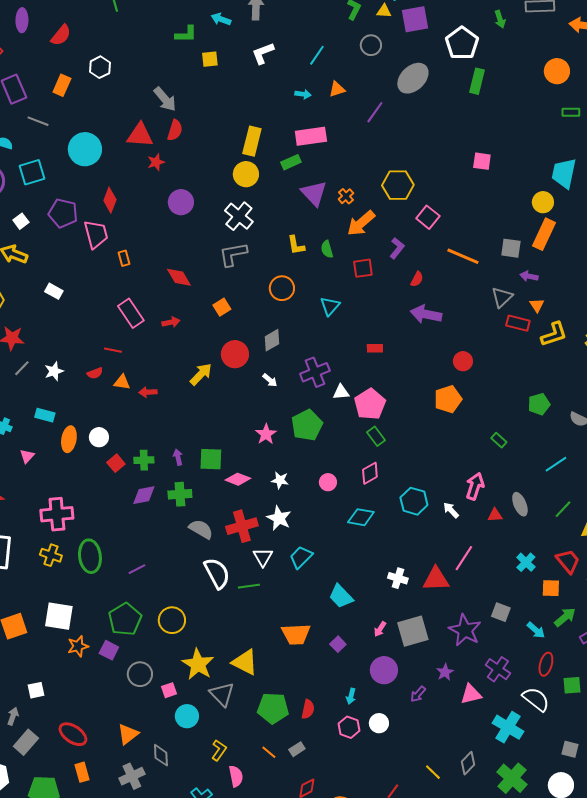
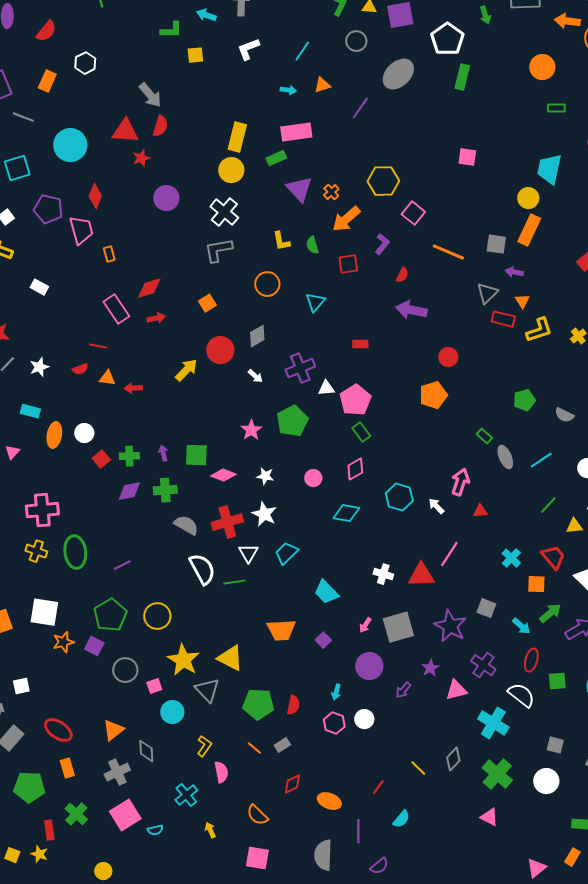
red diamond: (179, 277) -> (149, 288), moved, turned -76
gray ellipse: (520, 504) -> (505, 457), moved

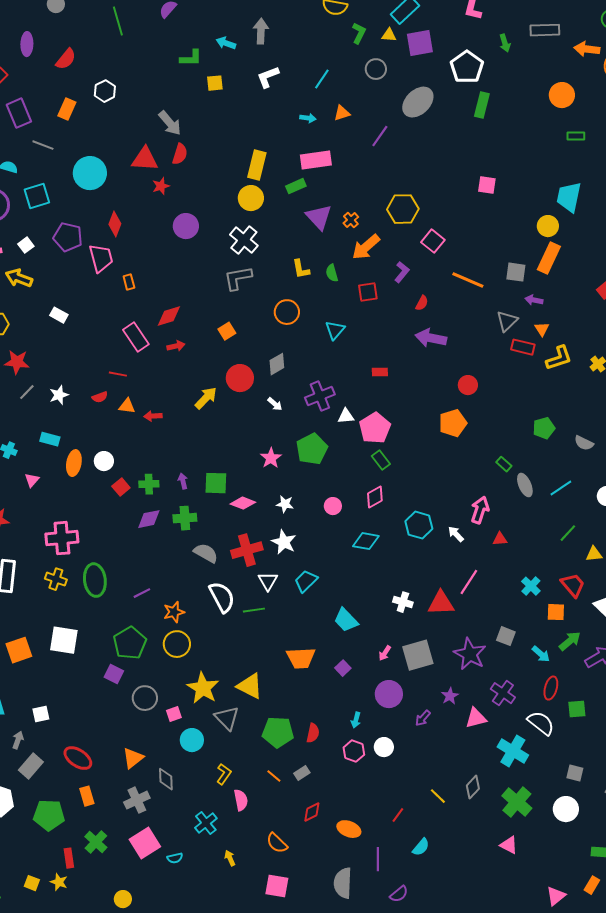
orange star: (63, 642) -> (174, 612), moved

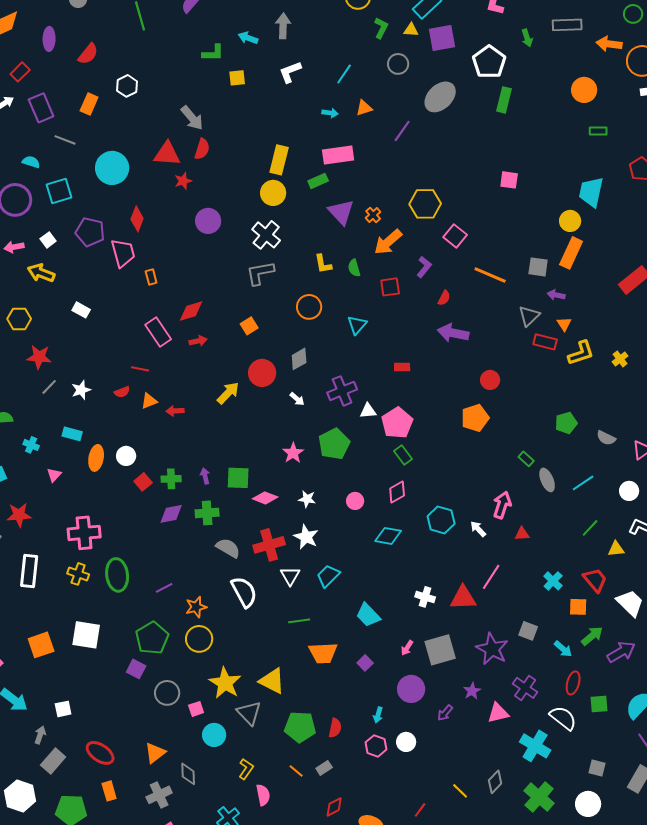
orange triangle: (127, 406) -> (149, 401), turned -30
green line: (254, 610) -> (299, 621), moved

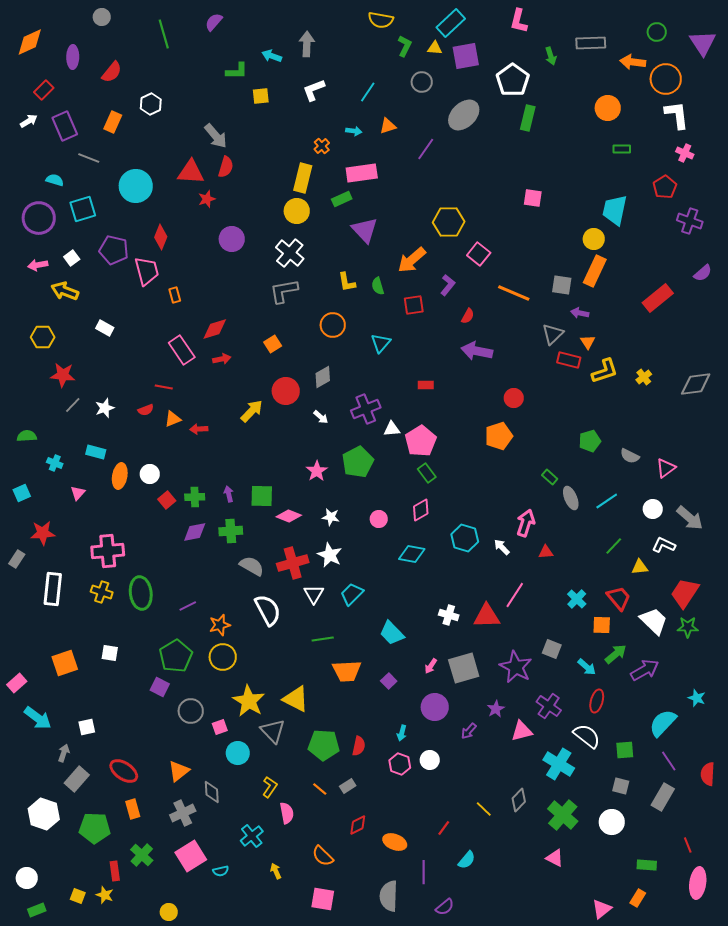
orange cross: (373, 215) -> (322, 146), moved
white square: (86, 635) -> (110, 653), size x0.6
green square: (599, 704) -> (625, 750), moved

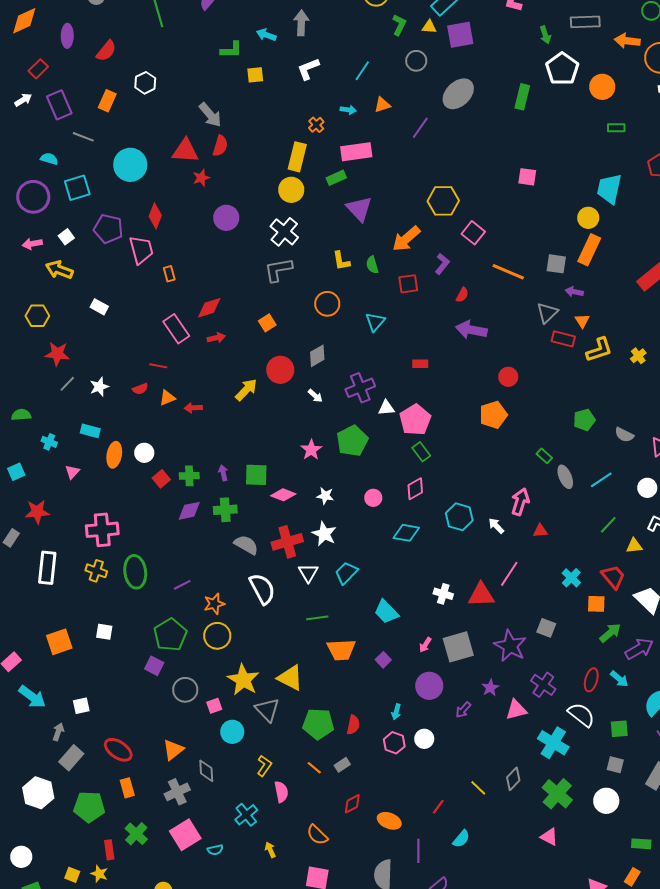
white pentagon: (513, 80) -> (562, 69), moved
cyan arrow: (587, 667) -> (619, 679), moved

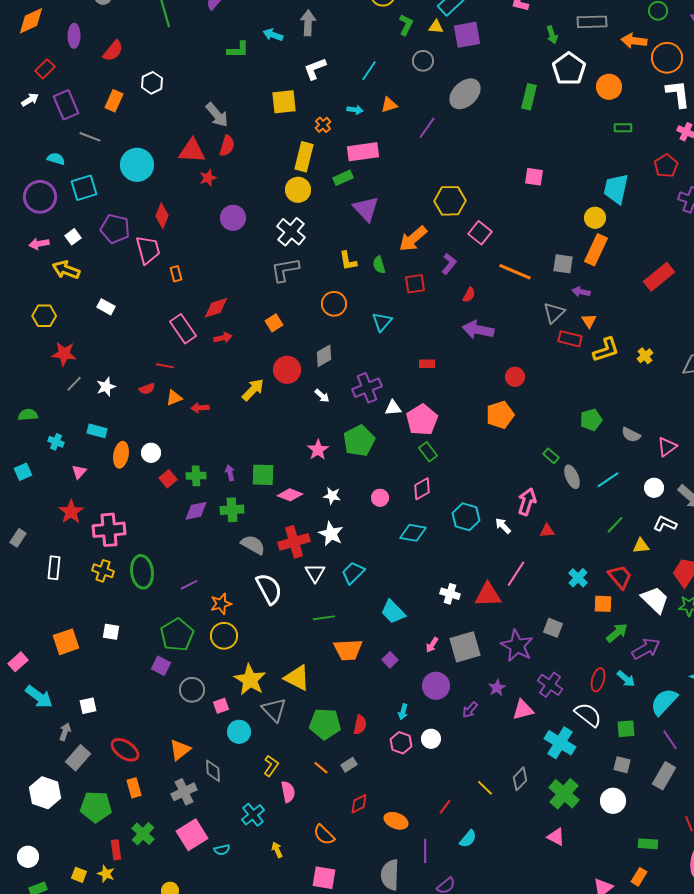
yellow square: (255, 75) -> (284, 102), moved, size x1.5
red star: (37, 512) -> (71, 512), moved, turned -30
white rectangle: (47, 568) -> (54, 568), size x0.7

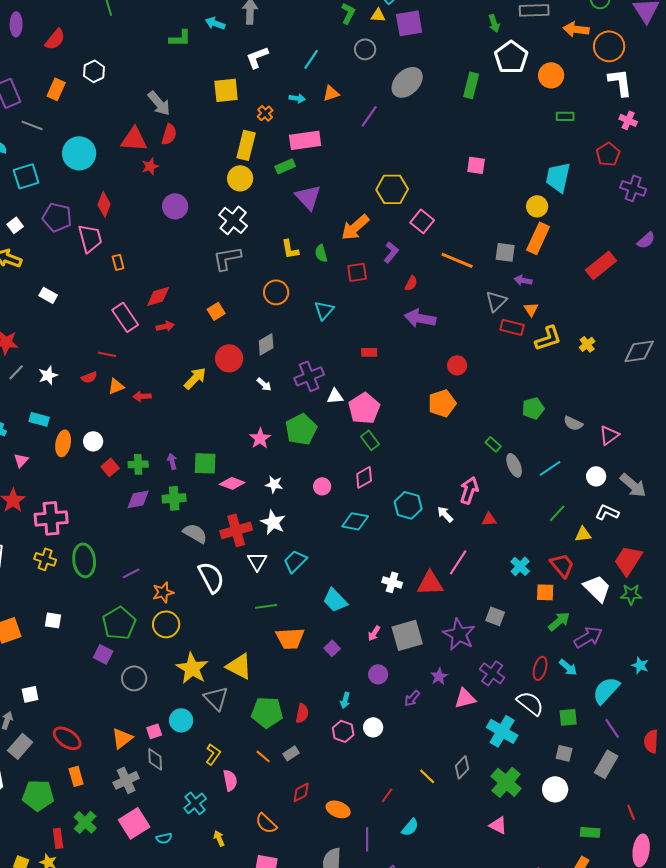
purple circle: (436, 686) -> (378, 674), size x0.7
pink square: (221, 706) -> (154, 731), moved

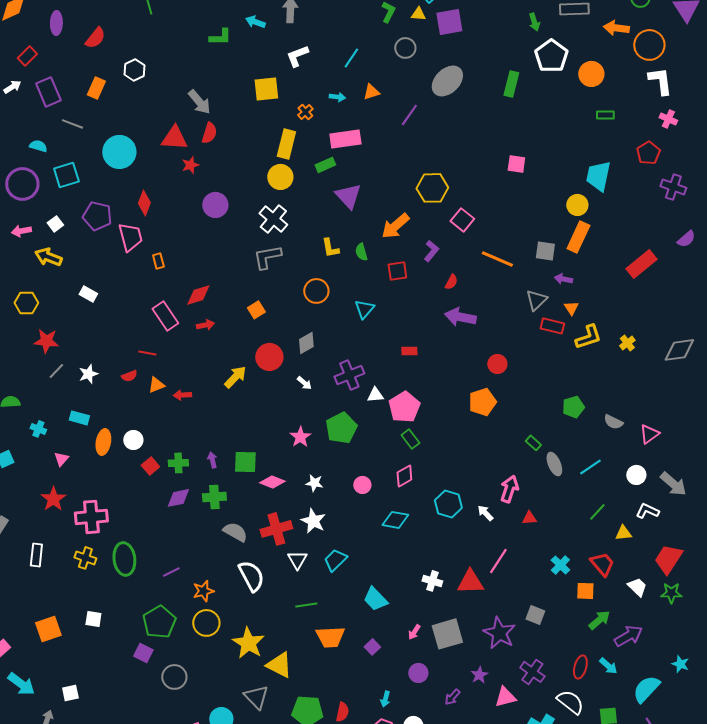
white trapezoid: (597, 588) -> (637, 587), size x0.7
yellow star: (192, 668) -> (248, 643), moved

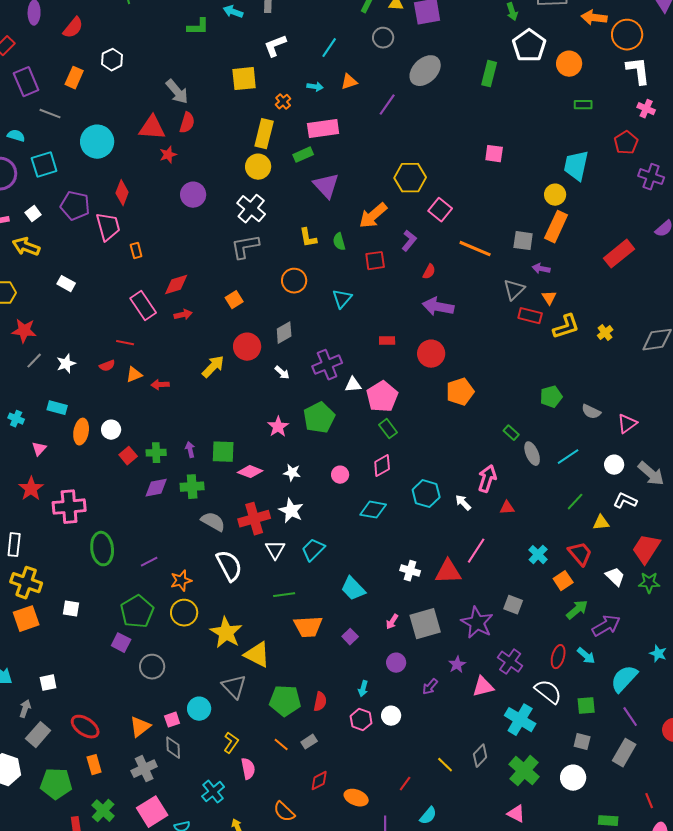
red circle: (497, 364) -> (431, 354), moved, size x1.4
yellow cross: (85, 558) -> (26, 583), moved, size x1.4
orange square: (585, 591) -> (563, 581), turned -36

